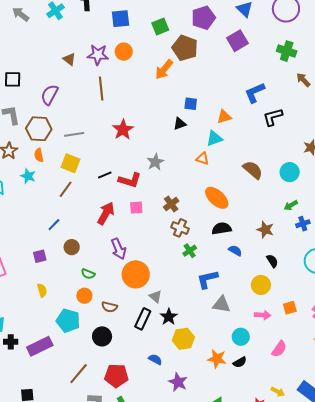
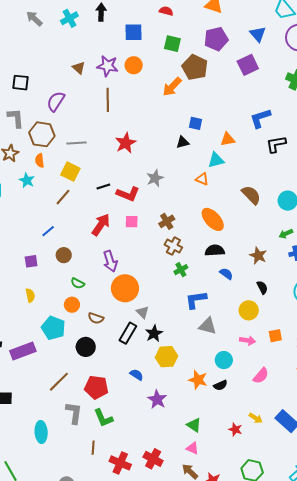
green square: (160, 27) -> (172, 44), turned 30

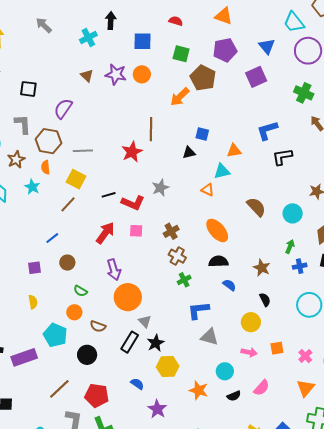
cyan cross: (69, 18) -> (88, 37), moved
brown line: (108, 100) -> (151, 129), moved
green arrow: (286, 234) -> (290, 247), turned 136
black semicircle: (220, 385) -> (234, 396), moved

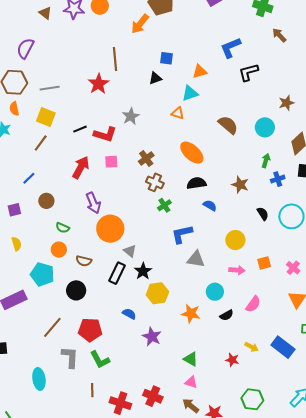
black semicircle: (265, 300) -> (263, 214), moved

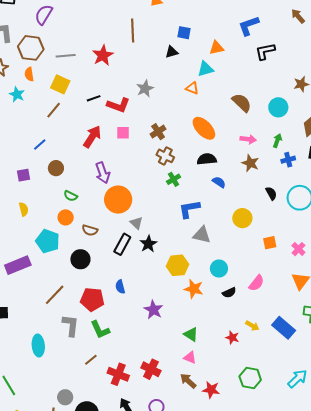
red star: (98, 84) -> (103, 55), moved
pink arrow: (237, 270) -> (248, 139), moved
yellow hexagon: (157, 293) -> (177, 265), moved
blue semicircle: (129, 314) -> (120, 287), moved, turned -136
brown line: (92, 390) -> (91, 360), turned 48

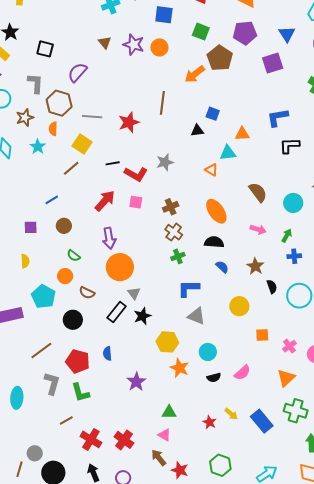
brown star: (250, 163) -> (255, 266), moved
green triangle: (191, 334) -> (169, 412), turned -42

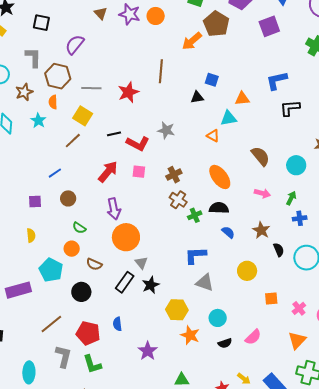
gray star: (165, 162) -> (166, 130), turned 30
green cross: (178, 256) -> (195, 215), moved

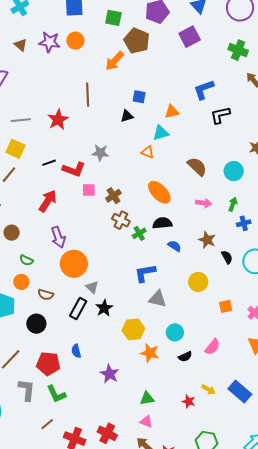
pink square: (139, 172) -> (89, 190), moved

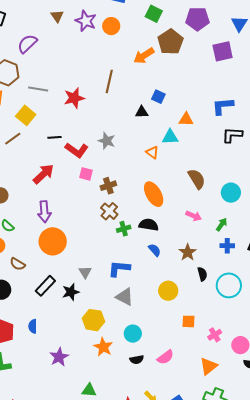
gray triangle: (92, 287) -> (85, 272), moved

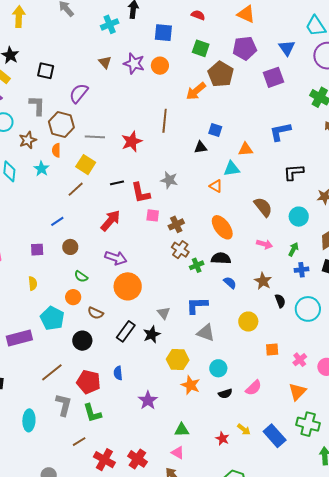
black L-shape: (232, 135) -> (294, 172), moved
red L-shape: (77, 150) -> (141, 193), turned 50
purple arrow: (44, 212) -> (116, 258), turned -60

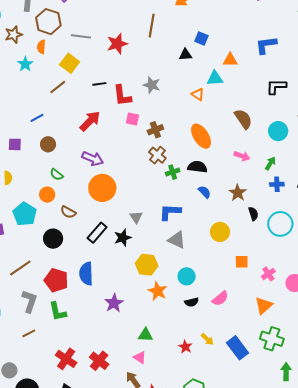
blue semicircle: (118, 373) -> (86, 274), size x1.6
brown line: (79, 442) -> (29, 333), moved

